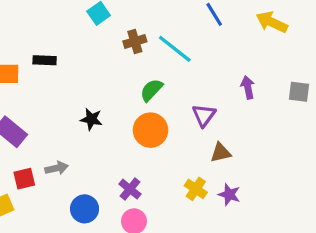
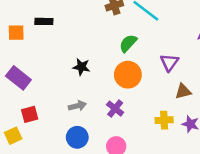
gray arrow: (57, 168) -> (77, 106), moved
purple cross: (130, 189) -> (115, 109), moved
yellow cross: (196, 189) -> (164, 120), turned -36

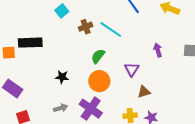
black rectangle: (44, 21) -> (30, 43), size x1.6
purple cross: (115, 109) -> (91, 109), size x1.6

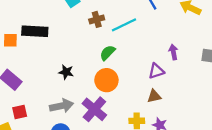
cyan line: (111, 29) -> (124, 25), turned -65
purple triangle: (132, 69) -> (156, 71), moved, turned 35
gray arrow: (61, 108) -> (62, 106), size x1.5

